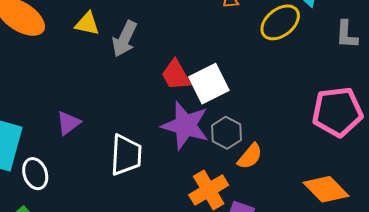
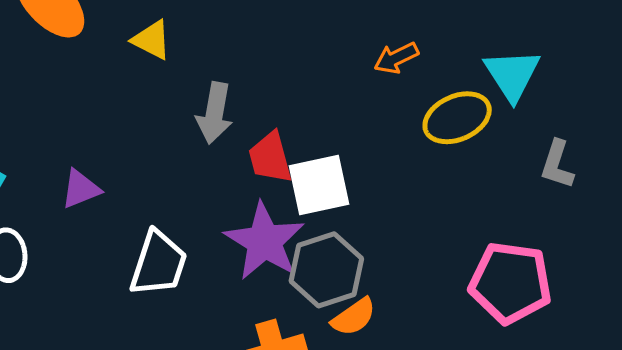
gray arrow: (125, 39) -> (215, 113), moved, turned -30
gray hexagon: (226, 133) -> (326, 270), size x1.4

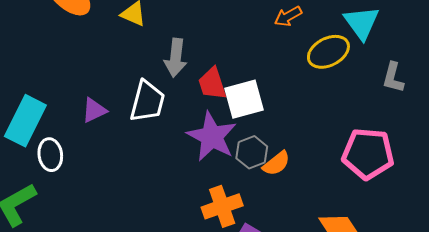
white trapezoid: (158, 263) -> (147, 101), moved
gray hexagon: (326, 270) -> (252, 152), size x0.7
orange semicircle: (354, 317) -> (276, 163), moved

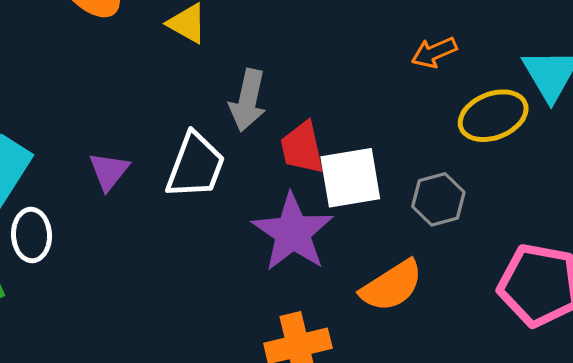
purple triangle: (94, 110) -> (109, 171), turned -32
gray hexagon: (252, 152) -> (438, 199), moved
orange semicircle: (276, 163) -> (392, 286), size x1.4

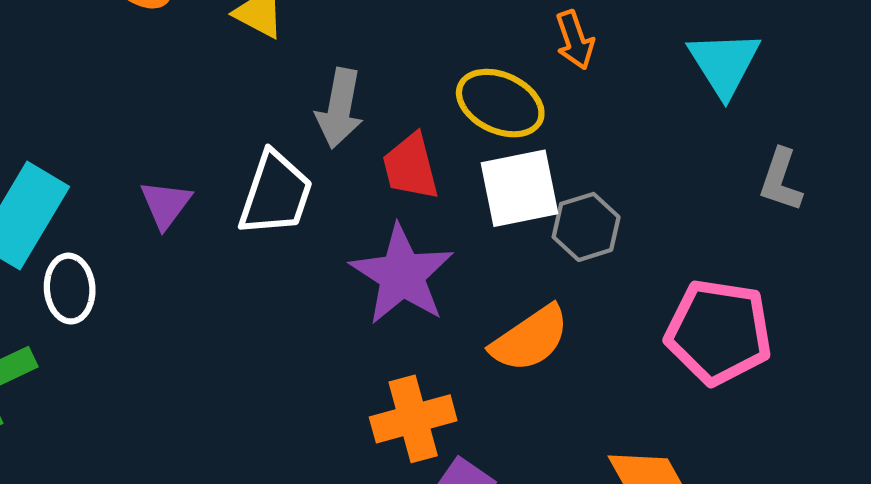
orange arrow: (434, 52) -> (575, 40), turned -84
yellow ellipse: (493, 116) -> (500, 103), moved, turned 48
white square: (350, 178) -> (519, 188), moved

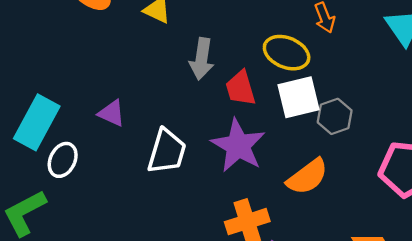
white trapezoid: (275, 194) -> (167, 151), moved
purple triangle: (166, 204) -> (112, 113), turned -40
white ellipse: (70, 289) -> (63, 160), turned 32

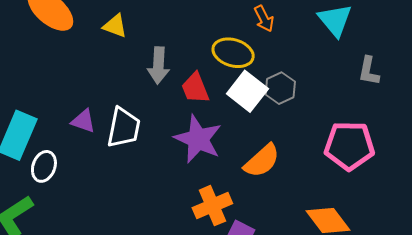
white square: (299, 97) -> (247, 91), turned -33
gray hexagon: (335, 116) -> (280, 88), moved
white trapezoid: (167, 151) -> (124, 128), moved

